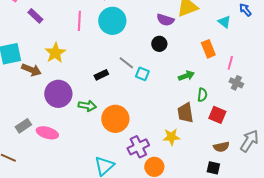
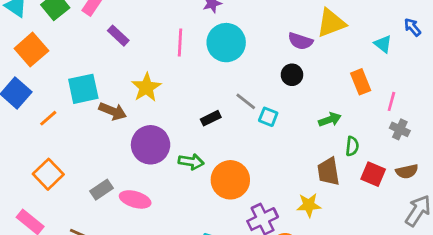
brown semicircle: (221, 147) -> (407, 171), moved

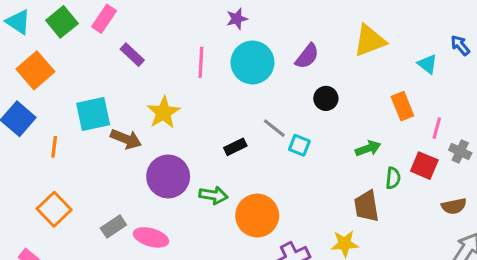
purple semicircle: (300, 41) -> (307, 56), moved, turned -70
orange line: (48, 118) -> (54, 147), turned -42
gray cross: (400, 129) -> (460, 152), moved
red square: (373, 174) -> (424, 166), moved

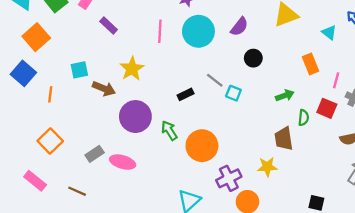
cyan square: (93, 114) -> (79, 70), size x0.7
green arrow: (213, 195) -> (169, 131), turned -132

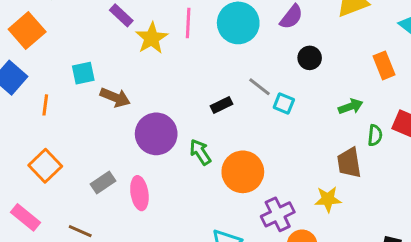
yellow star: (132, 69) -> (152, 38), moved
pink ellipse: (123, 162) -> (139, 193), turned 65

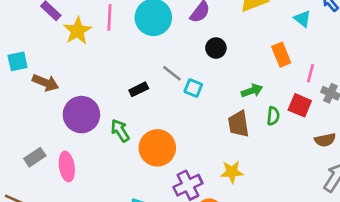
brown trapezoid: (349, 163) -> (239, 124), moved

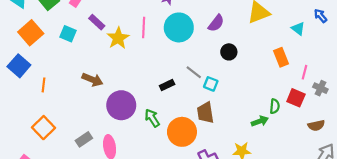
cyan square: (18, 61) -> (68, 34), moved, turned 35
green arrow: (252, 91) -> (260, 121), moved
brown trapezoid: (239, 124) -> (205, 113), moved

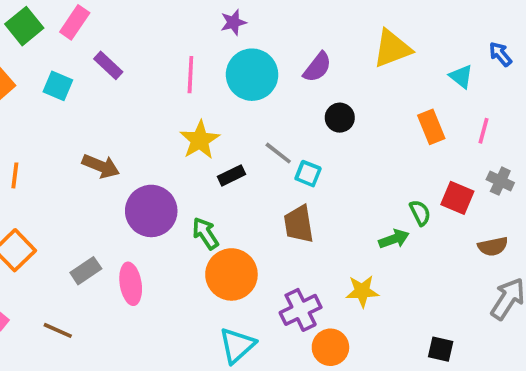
yellow star: (118, 38) -> (200, 140), moved
pink line: (304, 72) -> (484, 131), moved
green semicircle: (275, 106) -> (420, 213), turned -32
orange circle: (182, 132) -> (231, 274), moved

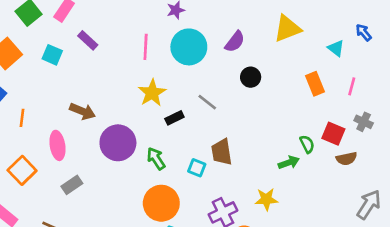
cyan square: (308, 174) -> (197, 168), moved
brown semicircle: (493, 246) -> (346, 159), moved
orange circle: (231, 274) -> (161, 203), moved
pink ellipse: (131, 284) -> (57, 145), moved

